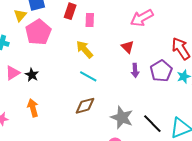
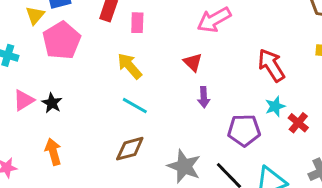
purple pentagon: (161, 71) -> (244, 130), moved, turned 30

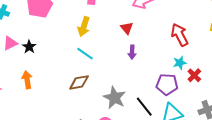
yellow arrow: (130, 66) -> (84, 27), turned -126
purple pentagon: (244, 130) -> (167, 84), moved

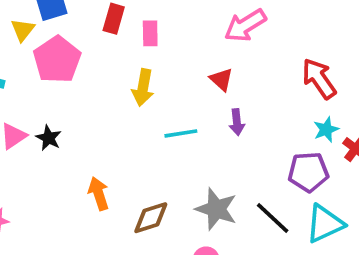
cyan line: (85, 54) -> (181, 133), moved, turned -36
orange arrow: (27, 80) -> (99, 194), moved
brown diamond: (79, 82) -> (151, 218), moved

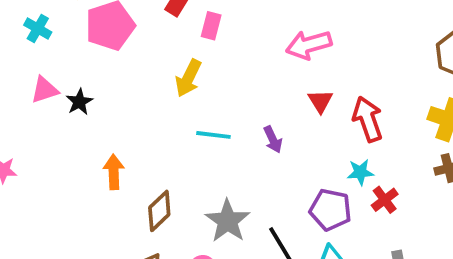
red triangle: (221, 79) -> (320, 101), moved
purple arrow: (237, 122) -> (273, 139), turned -35
brown diamond: (151, 218) -> (159, 211), turned -42

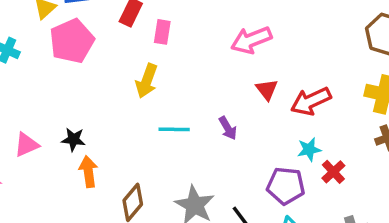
pink triangle: (45, 90) -> (26, 145), moved
black star: (79, 102) -> (73, 139), moved, turned -30
red arrow: (368, 119) -> (311, 101), turned -90

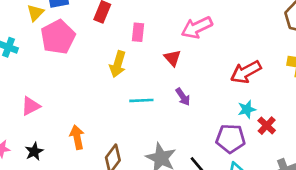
pink rectangle: (162, 32) -> (138, 32), moved
red triangle: (267, 89) -> (172, 58), moved
black star: (73, 139) -> (34, 152), moved, turned -30
pink triangle: (26, 145) -> (31, 106), moved

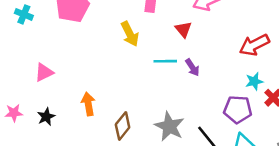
yellow arrow: (118, 64) -> (130, 34), turned -45
cyan line: (141, 100) -> (165, 61), moved

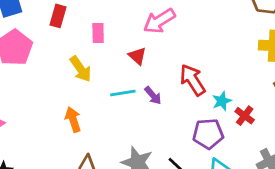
red arrow: (254, 45) -> (193, 80), moved, turned 92
orange arrow: (88, 104) -> (73, 119), moved

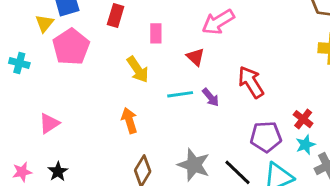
cyan star: (222, 101) -> (305, 145), moved

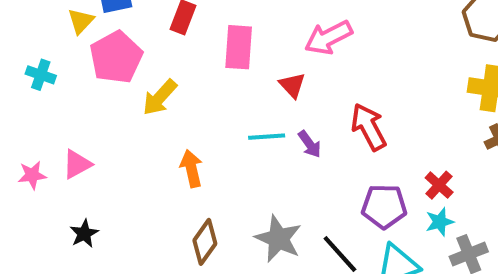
pink rectangle: (156, 33) -> (239, 47), size x1.5
yellow arrow: (138, 69) -> (160, 97), moved, turned 72
pink star: (22, 172) -> (32, 175), moved

